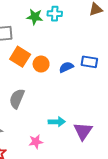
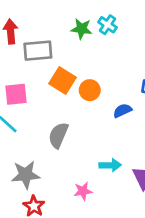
cyan cross: (55, 14) -> (107, 25), turned 32
blue semicircle: (66, 67) -> (122, 111), moved

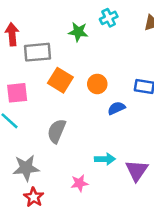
cyan cross: (107, 25) -> (109, 18), moved, turned 30
orange circle: (90, 90) -> (97, 84), moved

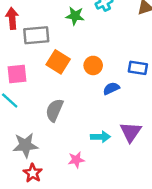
purple triangle: (137, 170) -> (131, 132), moved

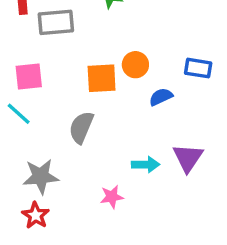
orange square: (58, 62) -> (102, 78), moved, turned -35
red star: (33, 173) -> (36, 215), moved

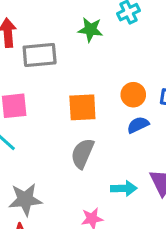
orange circle: (135, 65) -> (133, 95), moved
gray semicircle: (81, 127) -> (82, 153), moved

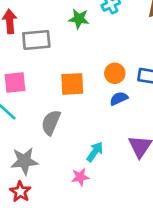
gray semicircle: (82, 153) -> (51, 122), moved
cyan arrow: (124, 188) -> (95, 152), moved, turned -54

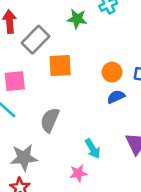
gray rectangle: (36, 40) -> (35, 40), turned -40
orange square: (72, 84) -> (60, 66), moved
cyan arrow: (95, 152) -> (93, 149), turned 114

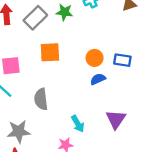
gray rectangle: (35, 40) -> (35, 18), moved
gray semicircle: (50, 120) -> (41, 99), turned -30

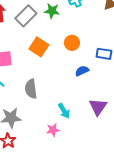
orange square: (50, 52) -> (39, 47), turned 36
orange circle: (95, 58) -> (72, 43), moved

